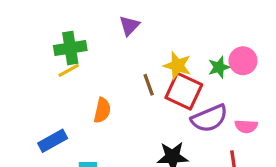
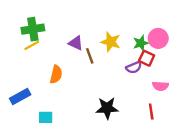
purple triangle: (129, 26) -> (76, 43), moved, turned -49
red square: (184, 91) -> (147, 58), moved, size x0.6
purple semicircle: (209, 118) -> (134, 67), moved, size x0.6

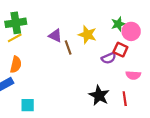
green star: (141, 43) -> (118, 24), moved
orange semicircle: (56, 74) -> (16, 65), moved
black star: (107, 108) -> (99, 95), moved, turned 30

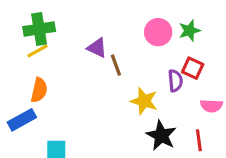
pink circle: (131, 31) -> (158, 32), moved
yellow star: (87, 35) -> (144, 101), moved
purple semicircle: (109, 58) -> (175, 81), turned -72

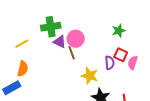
green cross: (39, 29) -> (51, 27), moved
pink circle: (158, 32) -> (76, 39), moved
pink semicircle: (211, 106) -> (133, 63), moved, turned 104

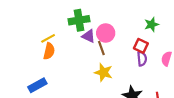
red square: (121, 55) -> (141, 46), moved
orange semicircle: (23, 69) -> (49, 51), moved
yellow star: (90, 76) -> (104, 72), moved

